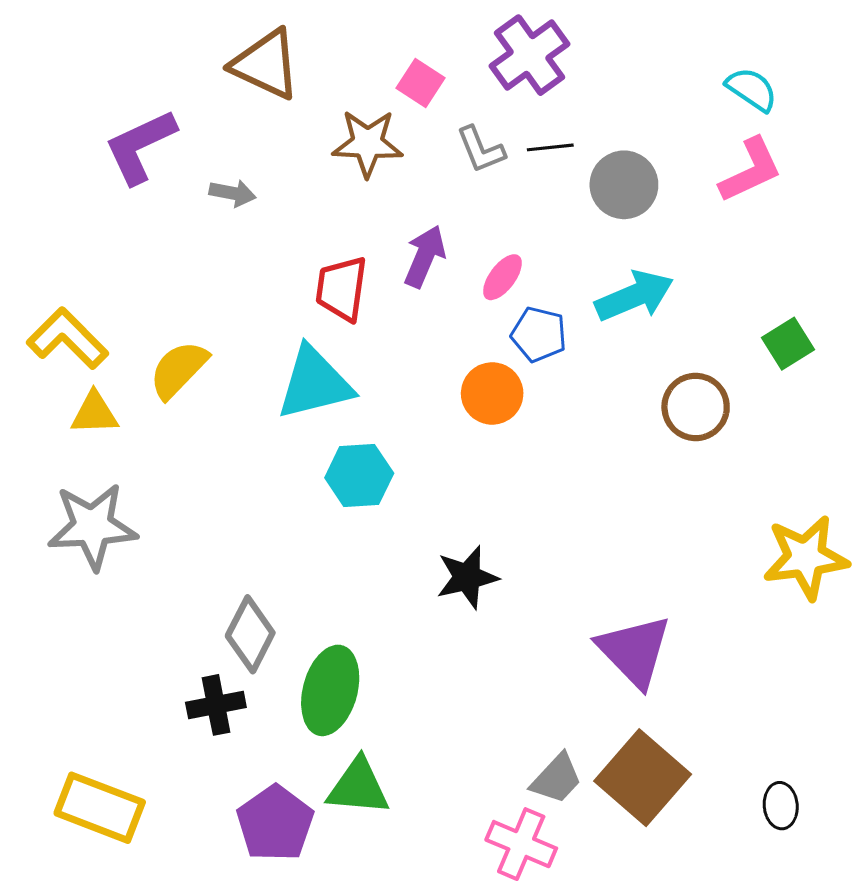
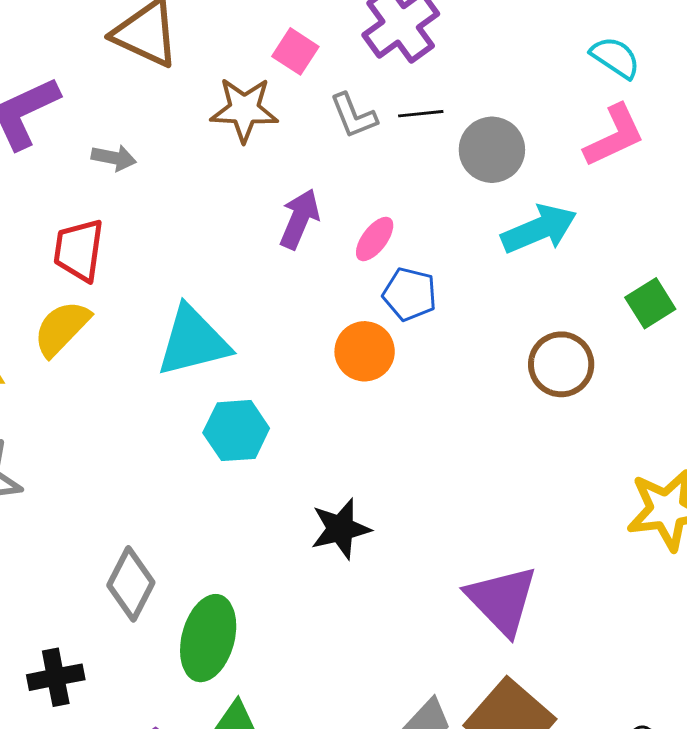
red trapezoid: (342, 289) -> (79, 250), moved
cyan arrow: (634, 296) -> (539, 229), moved
black cross: (216, 705) -> (56, 677), moved

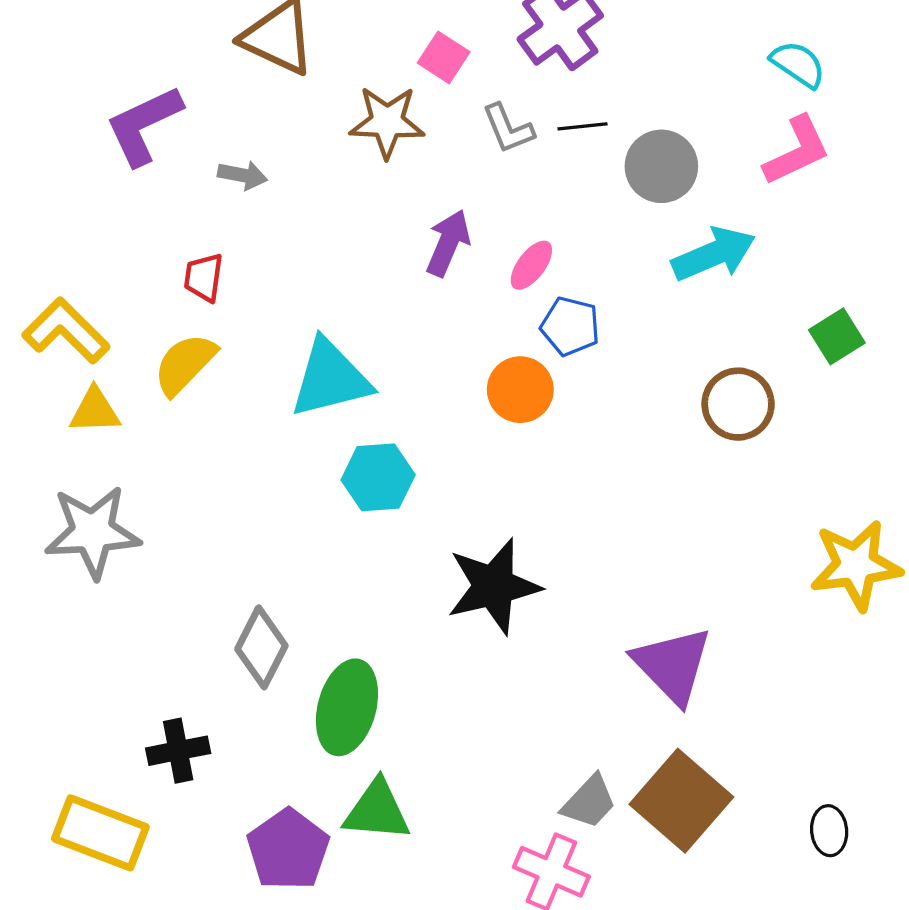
red trapezoid: (79, 250) -> (204, 277), size x0.7
black star: (341, 529) -> (494, 586), size x1.4

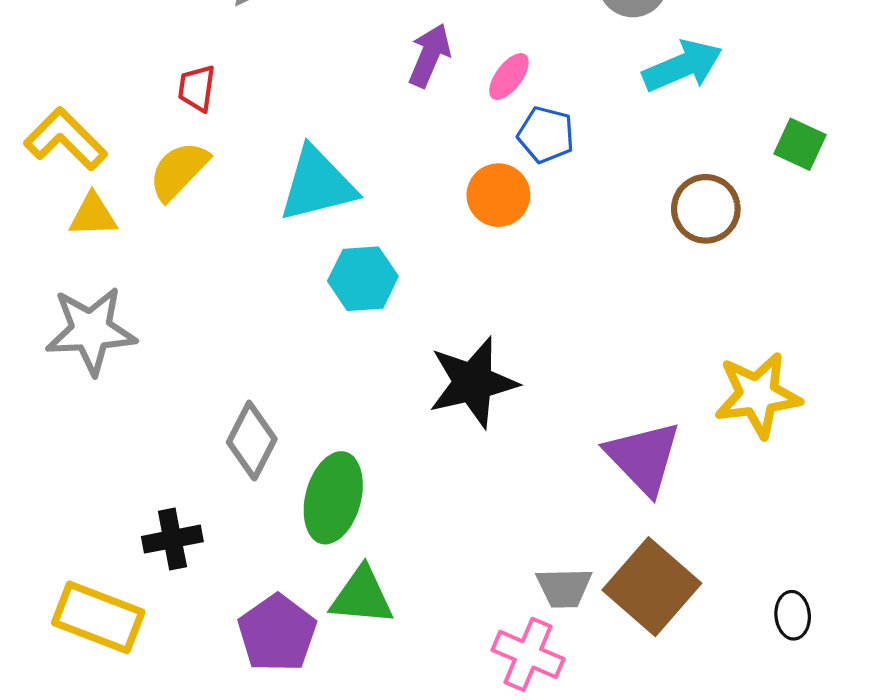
green square: (837, 336) -> (800, 144), turned -33
yellow star: (856, 565) -> (758, 395), moved
gray trapezoid: (589, 802) -> (564, 588), turned 46

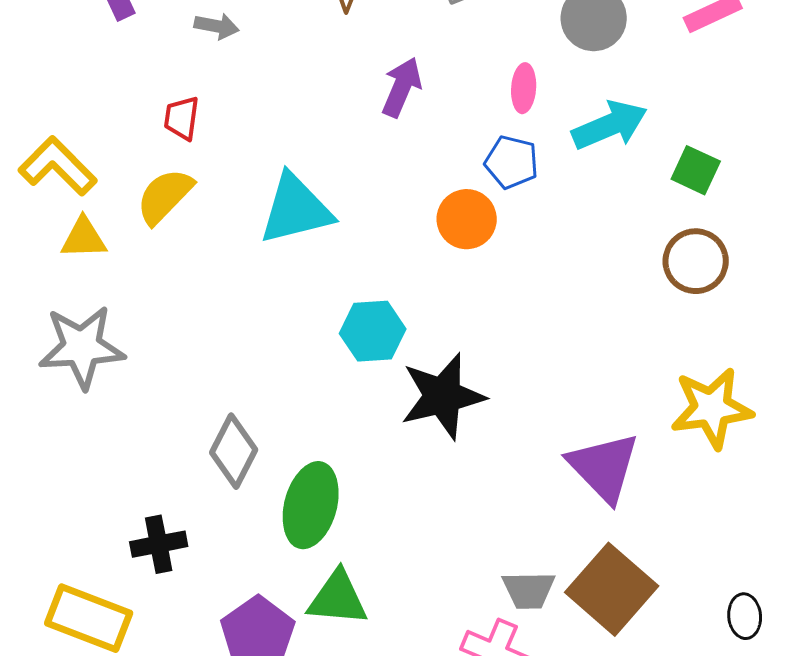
cyan arrow: (683, 66) -> (610, 125), moved
pink ellipse: (509, 77) -> (524, 88), moved, turned -33
green square: (800, 144) -> (696, 170), moved
brown circle: (706, 209) -> (696, 261), moved
cyan hexagon: (363, 279) -> (373, 331), moved

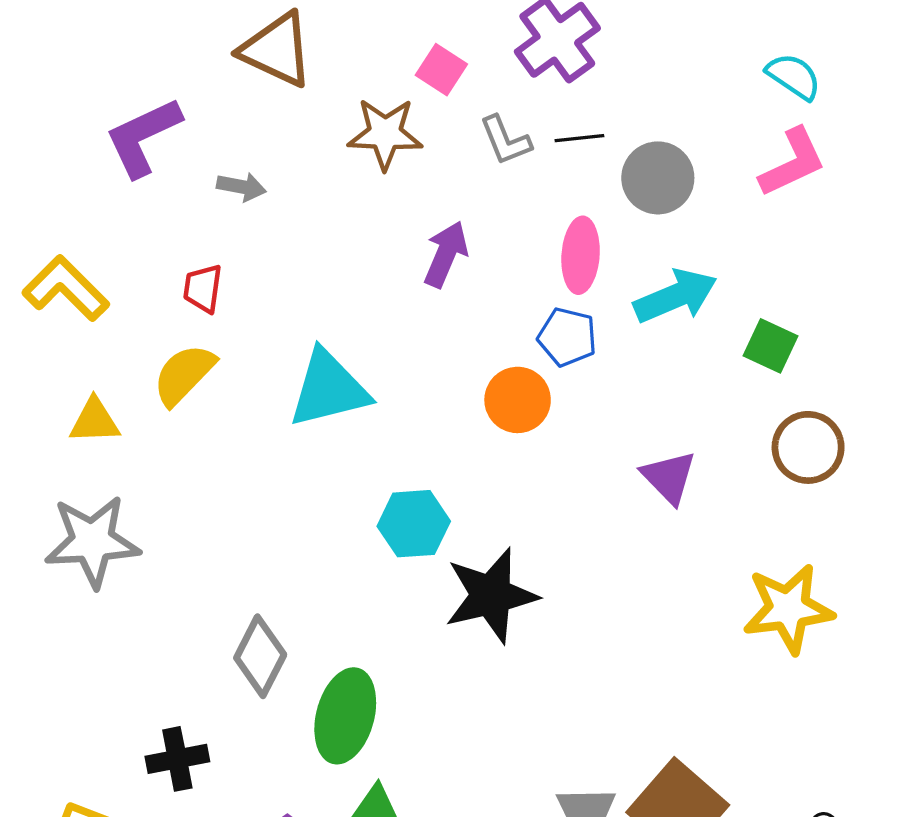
pink ellipse: (524, 88) -> (581, 255), size x1.4
yellow L-shape: (58, 166) -> (66, 288), moved
brown circle: (696, 261) -> (808, 447), moved
purple triangle: (604, 467) -> (669, 477), moved, size x0.7

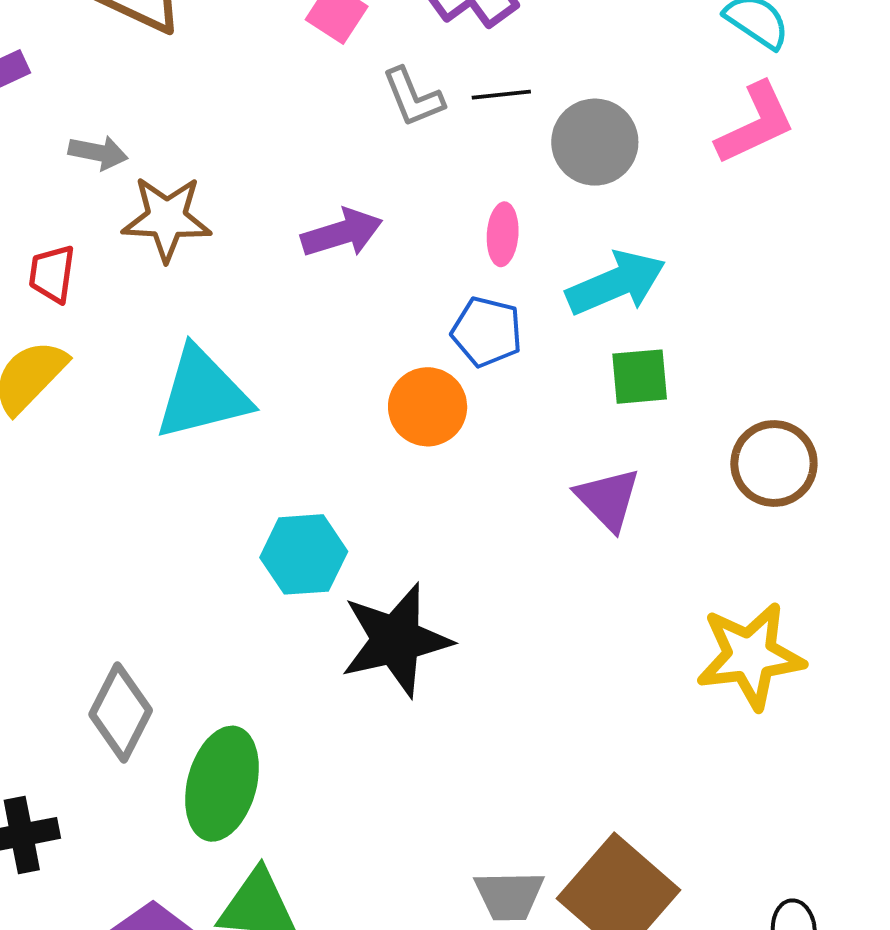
brown star: (385, 134) -> (167, 218), moved
purple arrow: (446, 254) -> (342, 233), turned 50
pink ellipse: (581, 255) -> (503, 234), size x0.7
green square: (771, 346) -> (640, 377), moved, turned -30

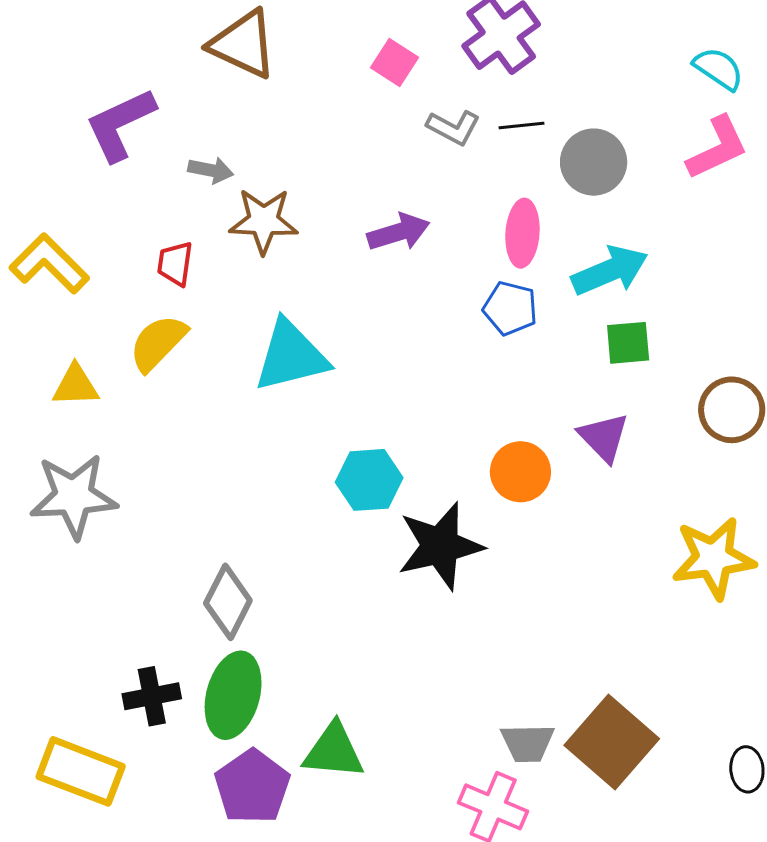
gray L-shape: (413, 97) -> (453, 128), turned -40
pink ellipse: (503, 234) -> (522, 233), size x1.4
orange circle: (428, 407) -> (520, 472), moved
green ellipse: (222, 784) -> (233, 695), moved

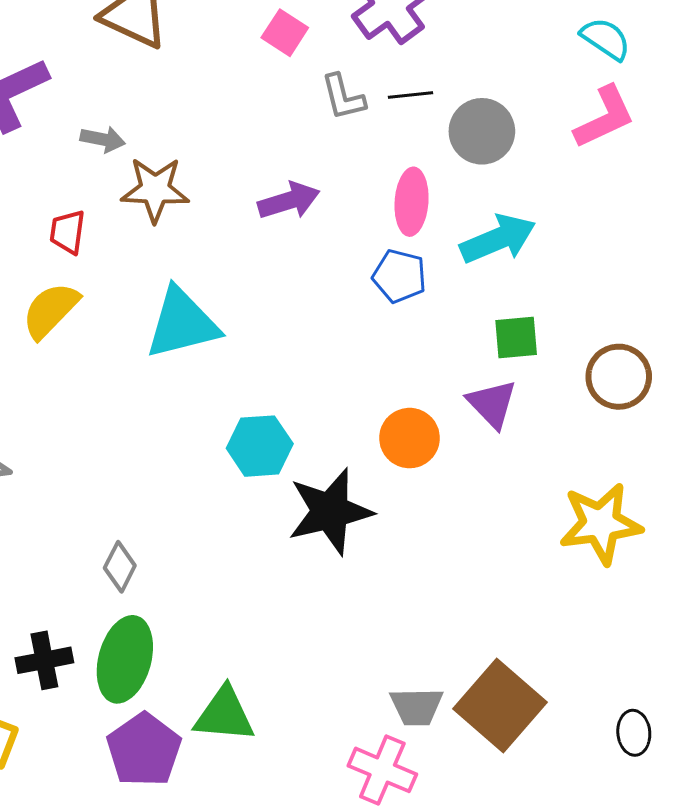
gray L-shape: (453, 128) -> (343, 97), turned 48
green square: (628, 343) -> (516, 337), moved
gray diamond: (228, 602) -> (120, 567), size x0.7

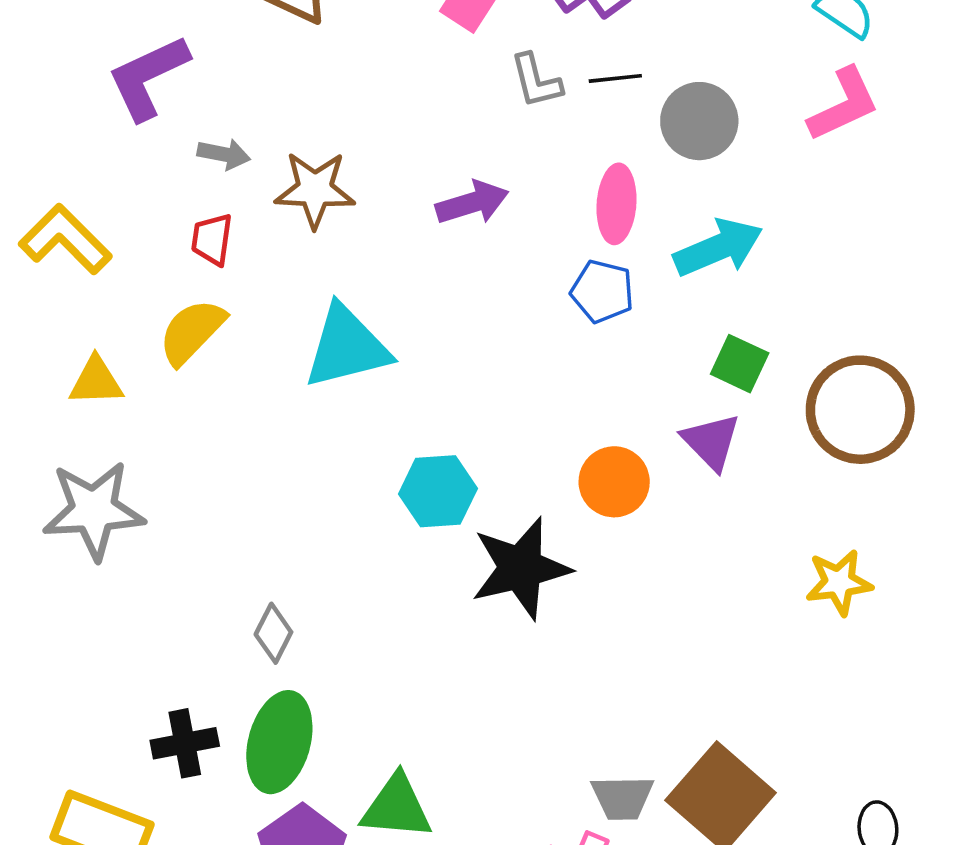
gray arrow: (103, 139) -> (224, 154), moved
green square: (516, 337) -> (740, 364), turned 30
brown circle: (619, 377) -> (860, 410), size x1.4
yellow star: (601, 524) -> (839, 582), size x0.7

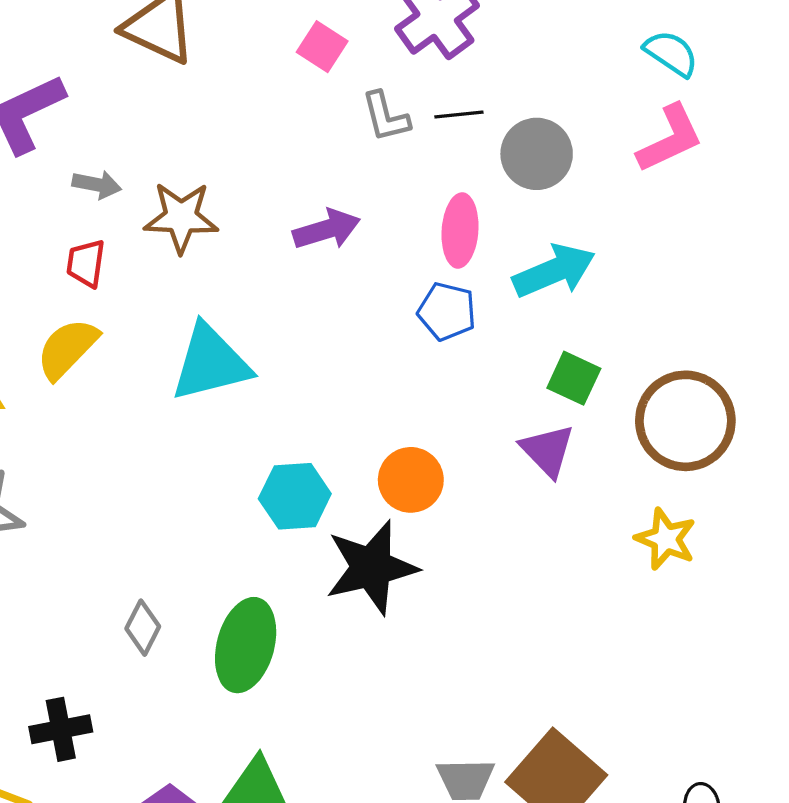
orange circle: (614, 482) -> (411, 480), moved
yellow star: (839, 582) -> (666, 539), moved, turned 30
green ellipse: (279, 742) -> (246, 645), moved

